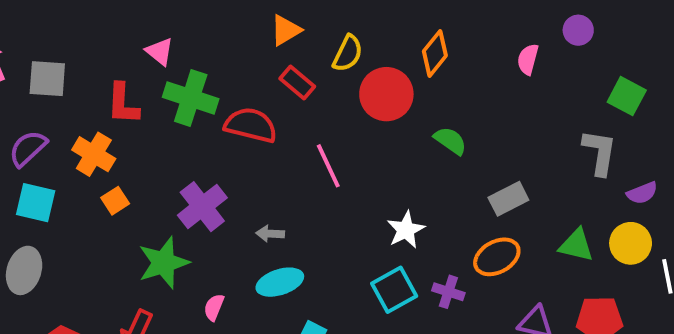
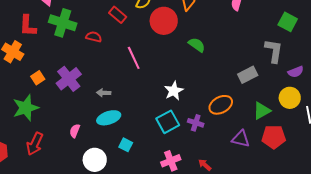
red semicircle: (251, 125) -> (94, 37), size x0.6
gray rectangle: (508, 199) -> (248, 75), moved
orange square: (115, 201) -> (38, 78), moved
green triangle: (576, 245) -> (262, 111), moved, turned -42
green star: (164, 263) -> (26, 108), moved

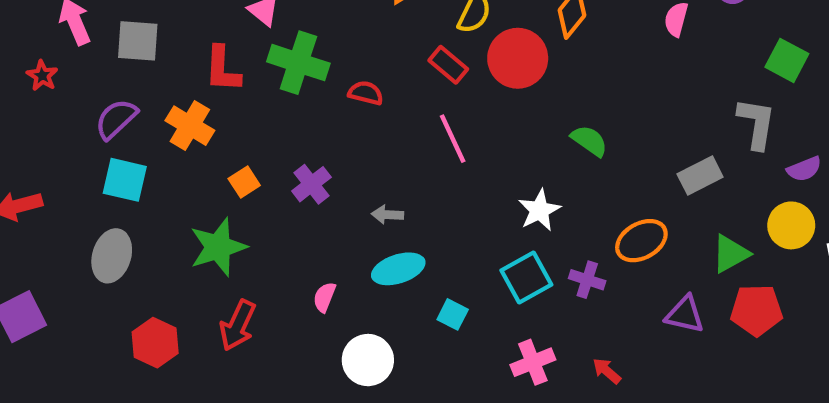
red rectangle: (118, 15) -> (448, 65), moved
green semicircle: (197, 45) -> (589, 141), moved
purple cross: (69, 79) -> (311, 184), size x0.7
cyan square: (126, 145) -> (453, 314), moved

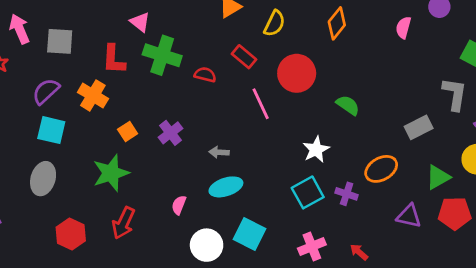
red circle: (518, 58) -> (297, 73), moved
red rectangle: (448, 65) -> (244, 57), moved
cyan square: (453, 314) -> (250, 234), moved, size x1.6

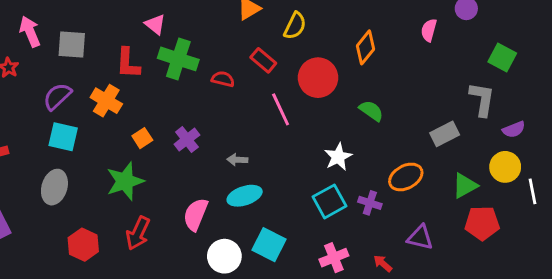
orange diamond: (337, 23) -> (365, 47), moved
pink semicircle: (179, 205) -> (196, 214), size x1.6
purple triangle: (409, 216) -> (420, 237), moved

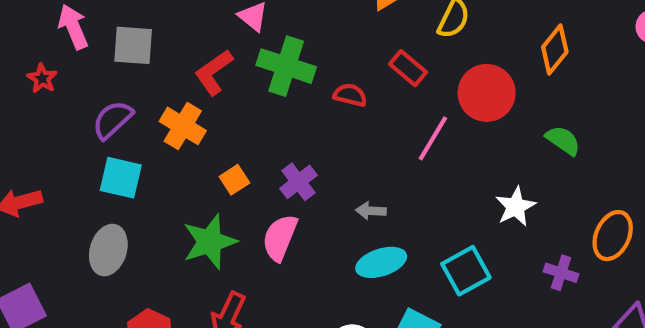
red L-shape: (128, 63) -> (214, 72), turned 52
pink line: (281, 109) -> (433, 138), turned 56
orange ellipse: (406, 177) -> (613, 236), turned -36
cyan square: (329, 201) -> (466, 271), moved
pink semicircle: (196, 214) -> (280, 238), moved

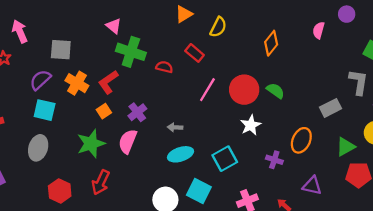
gray square: (133, 45) -> (61, 50), moved
red L-shape: (214, 72) -> (108, 82), moved
red circle: (487, 93) -> (244, 90), moved

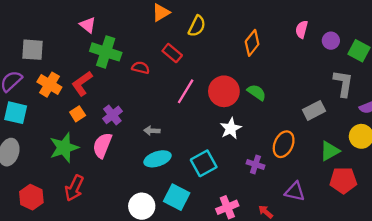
purple circle: (347, 14) -> (331, 41), moved

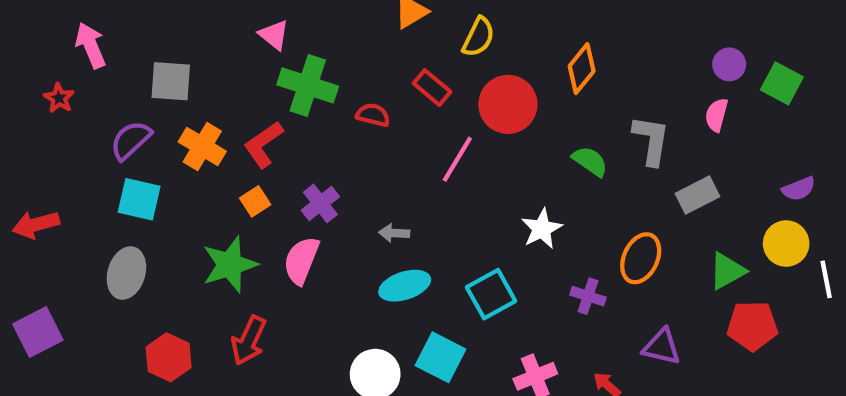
pink semicircle: (302, 29) -> (717, 115), moved
gray L-shape: (343, 83) -> (651, 140), moved
red circle: (224, 91) -> (508, 104), moved

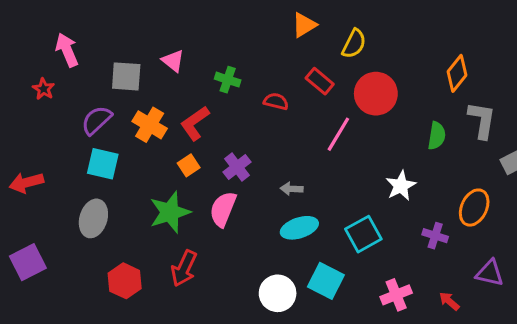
pink triangle: (274, 35) -> (173, 61), moved
orange diamond: (582, 69) -> (457, 73), moved
green cross: (308, 85) -> (228, 80), size x0.6
green semicircle: (590, 161) -> (437, 136), turned 64

